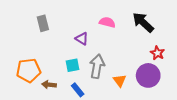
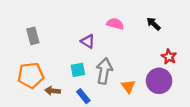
black arrow: (143, 22) -> (154, 24), size x0.6
gray rectangle: (43, 23) -> (33, 36), moved

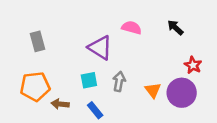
purple triangle: (88, 41) -> (100, 48), size x1.5
gray arrow: (104, 71) -> (119, 81), size x0.7
orange triangle: (128, 86) -> (153, 90), moved

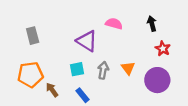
black arrow: (175, 28) -> (152, 24), turned 32
red star: (193, 65) -> (163, 49), moved
orange triangle: (153, 90) -> (128, 68), moved
brown arrow: (60, 104) -> (52, 90), turned 48

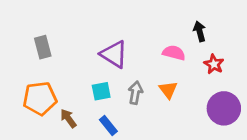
pink semicircle: (114, 24) -> (174, 53), moved
purple circle: (157, 80) -> (224, 108), moved

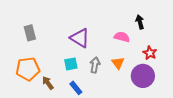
red star: (214, 64) -> (150, 53), moved
purple circle: (224, 108) -> (143, 76), moved

